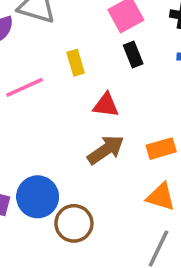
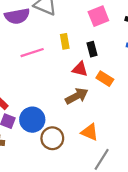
black rectangle: (133, 55) -> (92, 49), moved
orange rectangle: (161, 149) -> (105, 79), moved, turned 42
orange triangle: (161, 197) -> (90, 132), moved

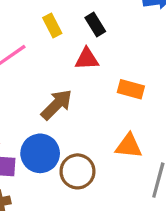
orange rectangle: (105, 79) -> (131, 89), moved
brown arrow: (77, 96) -> (57, 105), moved

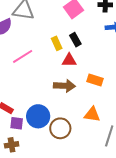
yellow rectangle: (52, 26) -> (57, 43), moved
brown arrow: (57, 105) -> (64, 86), moved, turned 45

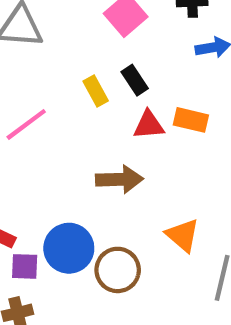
red triangle: (69, 60) -> (149, 125), moved
orange rectangle: (95, 80) -> (191, 120), moved
orange triangle: (92, 114) -> (183, 235), turned 36

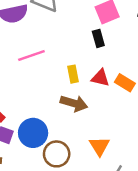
black rectangle: (135, 80) -> (98, 38), moved
yellow rectangle: (96, 91) -> (73, 74), moved

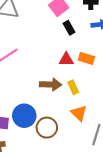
black rectangle: (98, 38) -> (69, 28), moved
yellow rectangle: (73, 74) -> (73, 87), moved

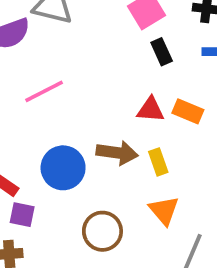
blue circle: (24, 116) -> (63, 168), moved

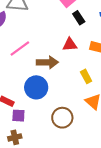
red triangle: (151, 110) -> (70, 45), moved
brown arrow: (117, 153) -> (47, 62), moved

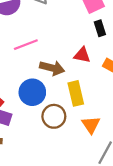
yellow rectangle: (86, 76) -> (76, 93), moved, size x1.5
brown circle: (62, 118) -> (54, 116), moved

